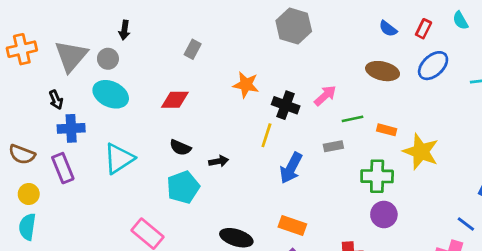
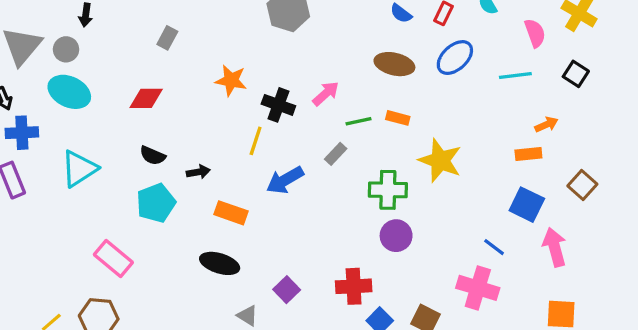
orange rectangle: (387, 130) -> (398, 118), moved
gray rectangle: (333, 146) -> (336, 154), turned -36
blue arrow: (291, 168) -> (285, 180), turned 32
orange rectangle: (292, 225) -> (231, 213), moved

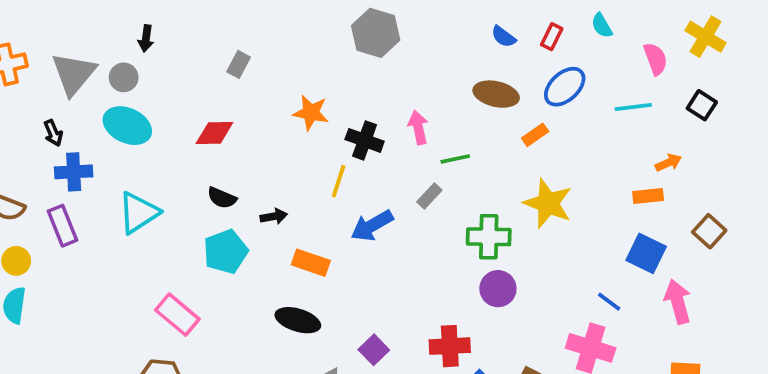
pink arrow: (326, 93) -> (418, 127), turned -60
orange rectangle: (398, 118) -> (535, 135), moved, turned -50

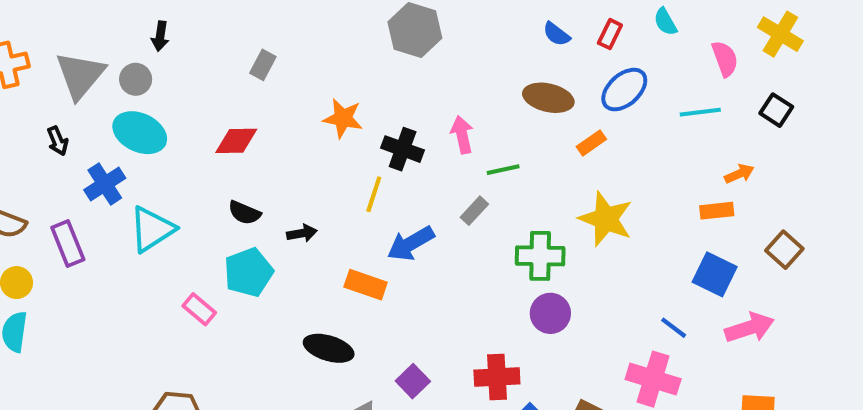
blue cross: (74, 172) -> (105, 184), moved, turned -30
orange rectangle: (311, 263) -> (366, 285), moved
pink arrow: (678, 302) -> (750, 328), turned 87
pink rectangle: (177, 315) -> (199, 309), moved, size x0.7

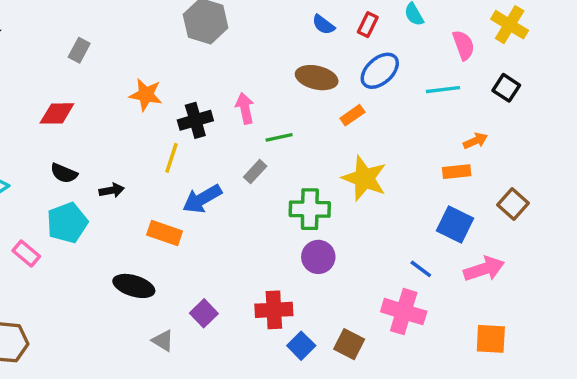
black cross: (403, 149) -> (195, 120), turned -36

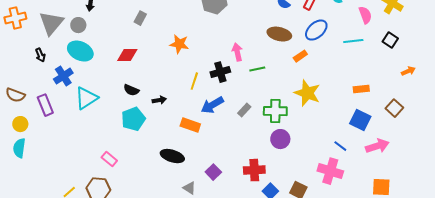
black cross: (195, 120) -> (220, 72), moved
orange arrow: (475, 141) -> (408, 71), moved
gray rectangle: (255, 172) -> (244, 110), moved
pink rectangle: (26, 254) -> (109, 159), moved

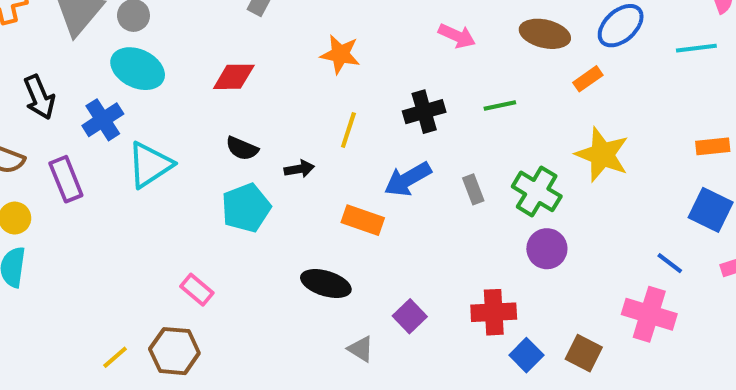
pink arrow: (237, 52) -> (457, 36), moved, turned 126
black arrow: (40, 55) -> (39, 97), moved, size x1.5
yellow line: (194, 81) -> (348, 130), moved
gray rectangle: (244, 110) -> (473, 189), turned -64
green cross: (275, 111) -> (537, 191), turned 30

